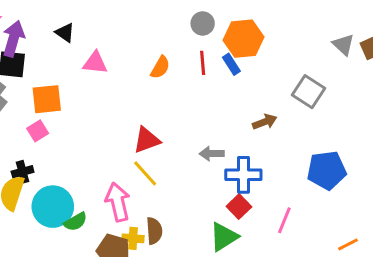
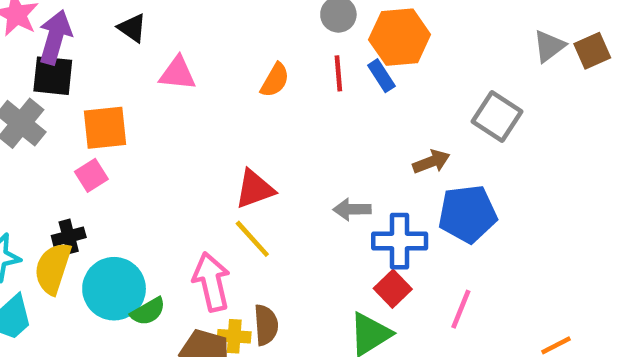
gray triangle: (343, 45) -> (549, 46), turned 40
blue pentagon: (327, 170) -> (468, 214), moved

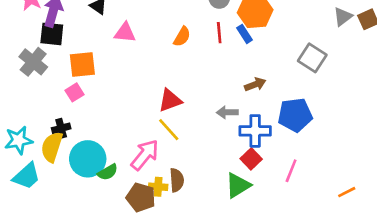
brown arrow: (431, 162) -> (255, 84), moved
pink arrow: (211, 282) -> (145, 155), turned 52

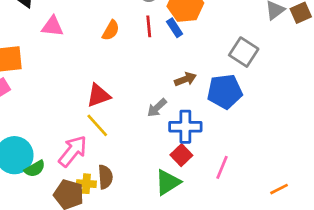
gray arrow: (227, 112) -> (157, 108), turned -42
blue pentagon: (295, 115) -> (225, 91), moved

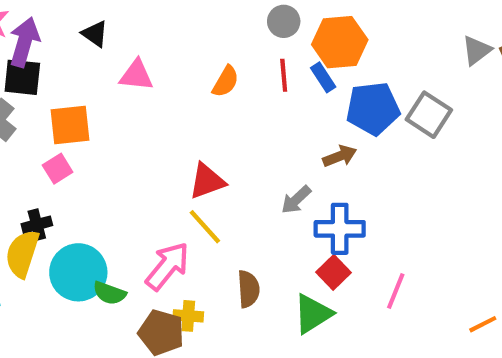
blue pentagon: (225, 91) -> (373, 108), moved
green semicircle: (35, 169) -> (109, 293), turned 50
brown semicircle: (105, 177) -> (248, 289), moved

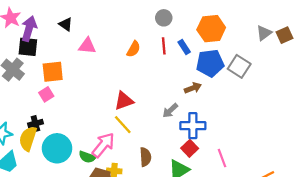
orange hexagon: (340, 42) -> (211, 29), moved
pink line: (396, 291) -> (222, 158), turned -42
green semicircle: (109, 293) -> (87, 157), moved

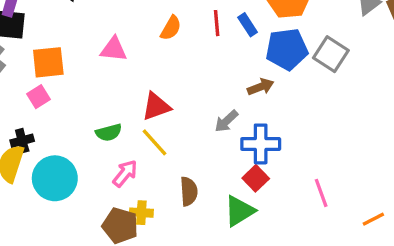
pink triangle: (87, 46) -> (114, 49), moved
pink arrow: (103, 145) -> (125, 173), size x0.7
green semicircle: (87, 157) -> (109, 133), moved, turned -35
pink line: (222, 158) -> (321, 193), moved

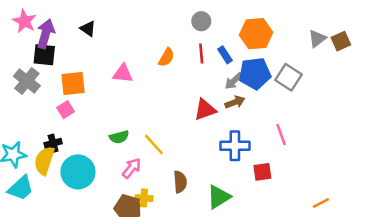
red triangle: (156, 106) -> (205, 110), moved
gray arrow: (226, 121) -> (234, 81), moved
red square: (256, 178) -> (262, 172), moved, turned 36
pink line: (321, 193) -> (281, 135), moved

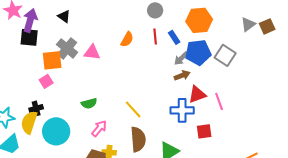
gray cross: (27, 81) -> (67, 48), moved
red triangle: (205, 110) -> (197, 94), moved
yellow line: (154, 145) -> (133, 109), moved
brown semicircle: (180, 182) -> (138, 139), size x1.4

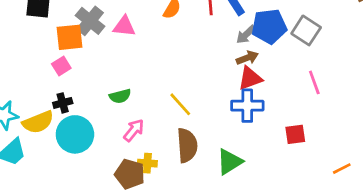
red triangle: (197, 94) -> (250, 78), moved
pink line: (219, 101) -> (314, 82), moved
black cross: (36, 108) -> (63, 103), moved
yellow semicircle: (29, 122) -> (38, 122), turned -130
red square: (204, 131) -> (295, 134), moved

